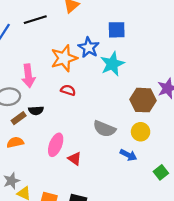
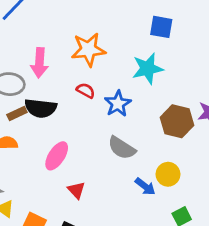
blue star: (89, 47) -> (118, 104), moved
black semicircle: (36, 111) -> (41, 108), size x1.6
yellow circle: (141, 132) -> (168, 174), moved
red triangle: (75, 159) -> (76, 190), moved

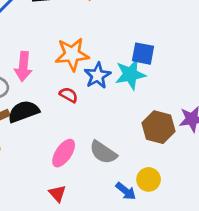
blue square: (161, 27) -> (143, 54), moved
blue star: (118, 104) -> (97, 76), moved
black semicircle: (41, 108) -> (24, 111), turned 152
pink ellipse: (57, 156) -> (64, 153), moved

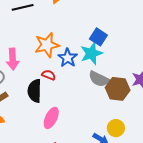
blue square: (143, 54) -> (98, 37), turned 30
black semicircle: (24, 111) -> (35, 91), moved, turned -60
gray semicircle: (103, 152) -> (99, 79), moved

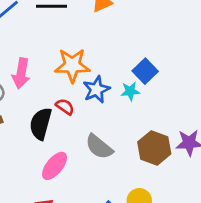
cyan star: (91, 53) -> (130, 91), size x0.6
gray semicircle: (99, 79) -> (99, 147), moved

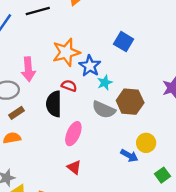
cyan star: (130, 91) -> (105, 83), moved
brown hexagon: (154, 148) -> (130, 102), moved

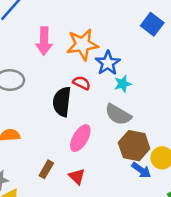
blue square: (124, 42) -> (152, 24), moved
pink arrow: (28, 69) -> (44, 41), moved
brown hexagon: (130, 102) -> (134, 146), moved
brown rectangle: (16, 113) -> (46, 169), moved, turned -32

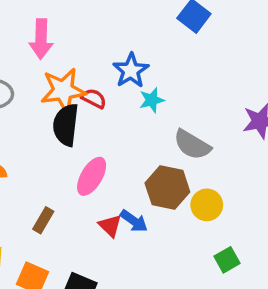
orange star: (82, 44) -> (63, 90), moved
gray semicircle: (118, 115) -> (192, 145), moved
blue arrow: (141, 170) -> (134, 221), moved
red triangle: (77, 176) -> (110, 226), moved

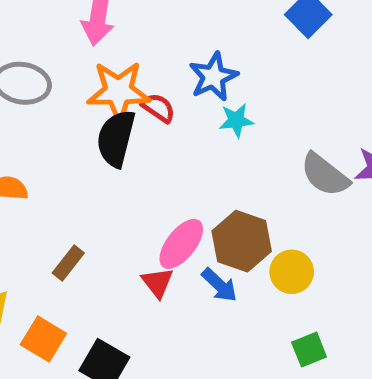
gray semicircle: (192, 145) -> (325, 175), moved
pink ellipse: (92, 176) -> (181, 244), moved
blue arrow: (134, 221) -> (220, 285), moved

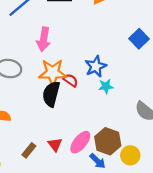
red triangle: (157, 283) -> (55, 145), moved

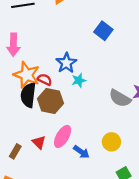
orange star: (53, 73) -> (27, 75), turned 30
brown hexagon: (108, 141) -> (51, 101), moved

